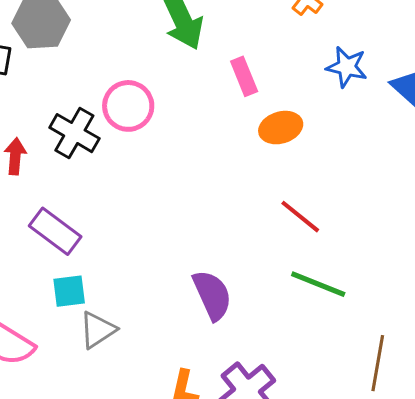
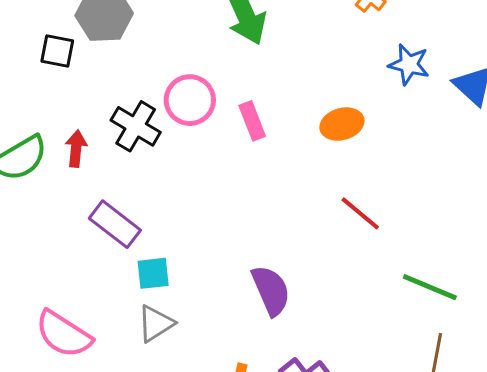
pink rectangle: (244, 76) -> (252, 121), moved
green line: (318, 284) -> (430, 287), moved
cyan square: (69, 291) -> (153, 273), moved

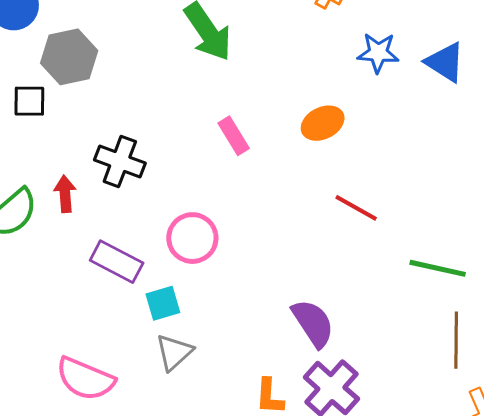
pink circle: (190, 100) -> (192, 238), moved
purple semicircle: (271, 290) -> (313, 323), moved

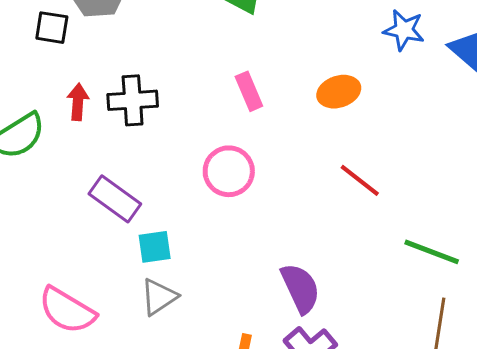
black cross: (120, 162) -> (133, 100), turned -33
red arrow: (65, 194) -> (78, 102), moved
pink circle: (192, 238) -> (229, 171), moved

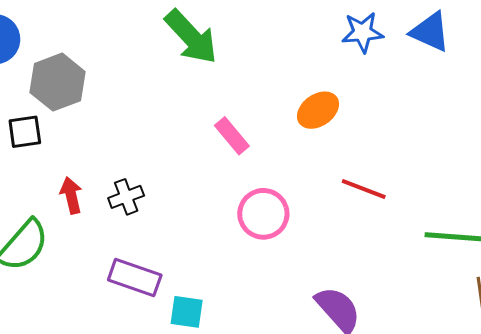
black cross: (133, 100) -> (126, 197), moved, size x0.7
pink circle: (229, 171) -> (263, 214), moved
cyan square: (155, 247) -> (187, 312), turned 33

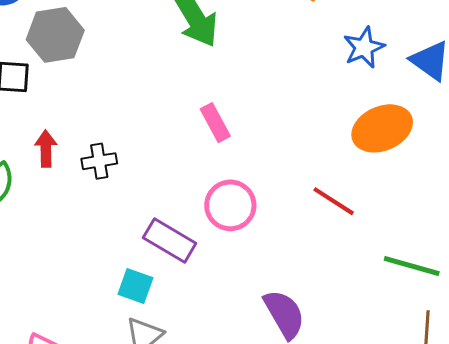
blue star: (362, 32) -> (364, 47), turned -30
orange ellipse: (318, 110) -> (382, 128), moved, size x1.4
purple rectangle: (135, 278) -> (170, 241), moved

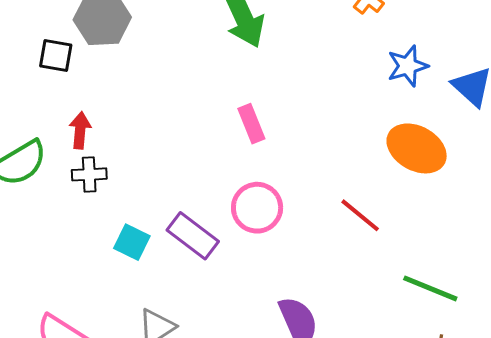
orange ellipse: (382, 128) -> (417, 148), turned 46
black cross: (99, 161) -> (89, 174), moved
cyan square: (135, 286) -> (132, 242), moved

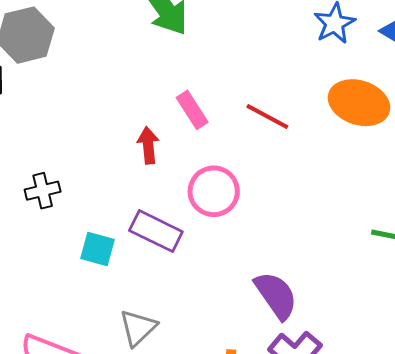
red arrow: (80, 130) -> (148, 145), moved
red line: (360, 215) -> (267, 117), moved

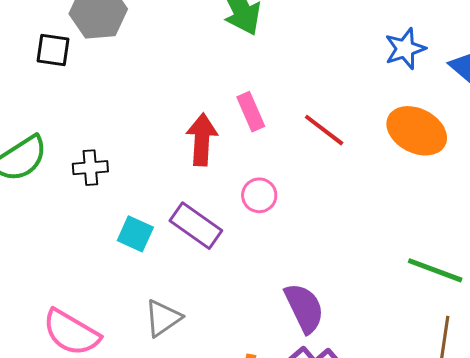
red arrow: (148, 145) -> (202, 140), size x1.4
pink circle: (214, 191) -> (259, 195), size x0.7

